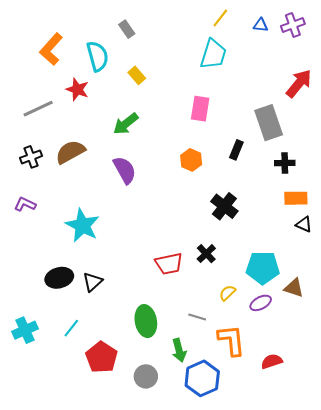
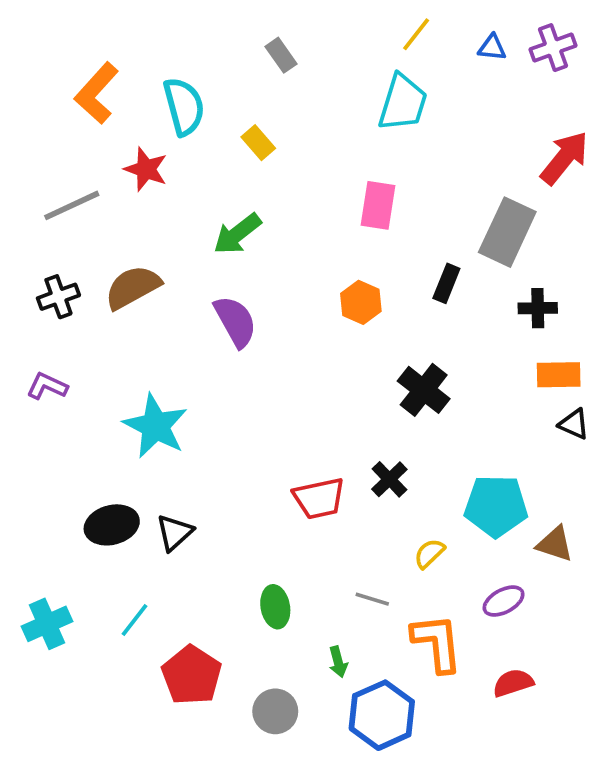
gray rectangle: (127, 29) -> (281, 55), moved
gray rectangle: (269, 123) -> (507, 232), turned 44
purple ellipse: (261, 303) -> (504, 601), moved
green ellipse: (146, 321) -> (275, 607), size x0.7
green arrow: (179, 350) -> (338, 662), size x0.7

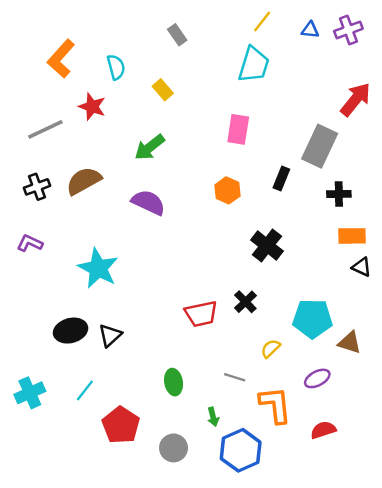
cyan semicircle: (184, 106) -> (116, 67), size x0.7
purple semicircle: (235, 321) -> (148, 202), turned -36

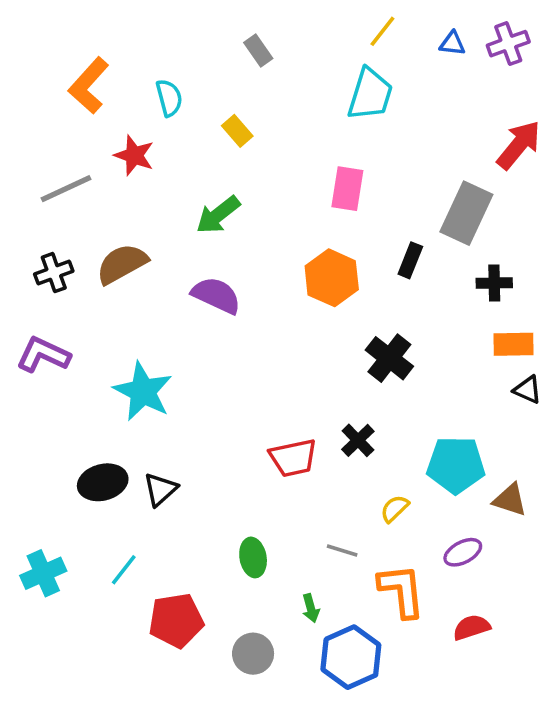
orange hexagon: (227, 190) -> (332, 278), size x1.4
purple L-shape: (30, 243) -> (43, 355), size x1.4
red pentagon: (121, 425) -> (176, 620), turned 30

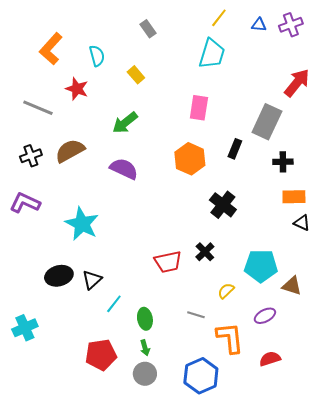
gray line: (66, 189) -> (38, 108), turned 48
cyan line: (124, 570) -> (114, 304), moved
green arrow: (311, 608) -> (145, 348), moved

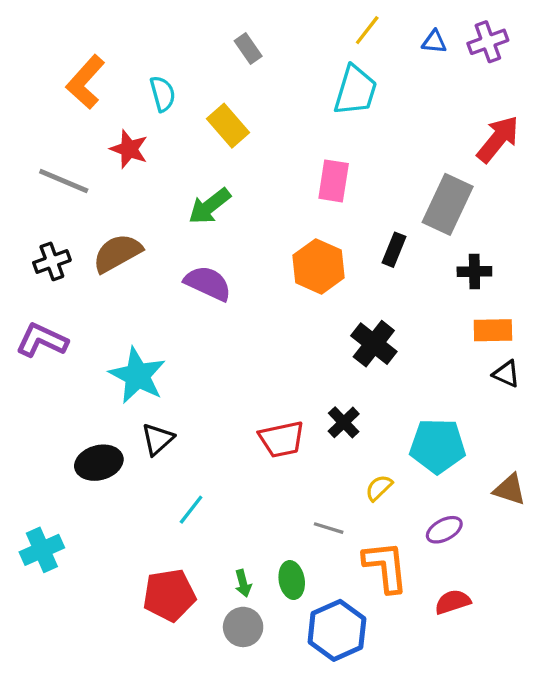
yellow rectangle: (136, 75) -> (228, 126), size x1.4
black triangle: (92, 280) -> (158, 439), moved
brown triangle: (292, 286) -> (510, 489), moved
green ellipse: (145, 319) -> (292, 580), moved

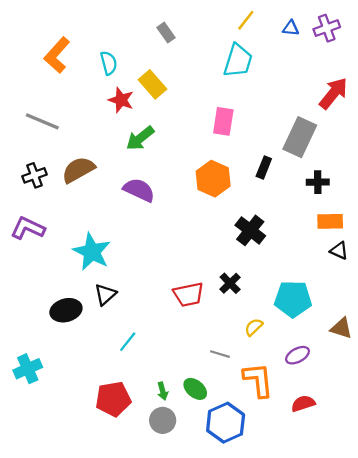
red star: (129, 149) -> (121, 100), moved
green ellipse: (292, 580) -> (195, 389), turned -40

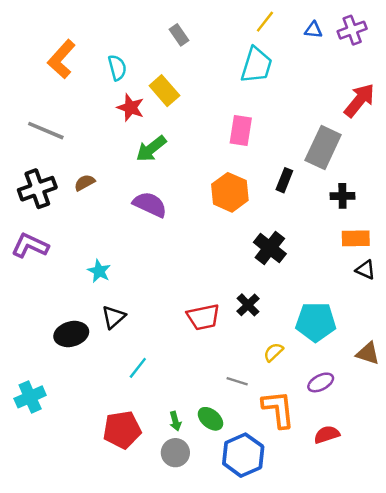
brown semicircle: (78, 170) -> (85, 183), size x0.6
black cross: (34, 175) -> (37, 189), size x1.4
cyan star: (92, 252) -> (99, 271), size x0.6

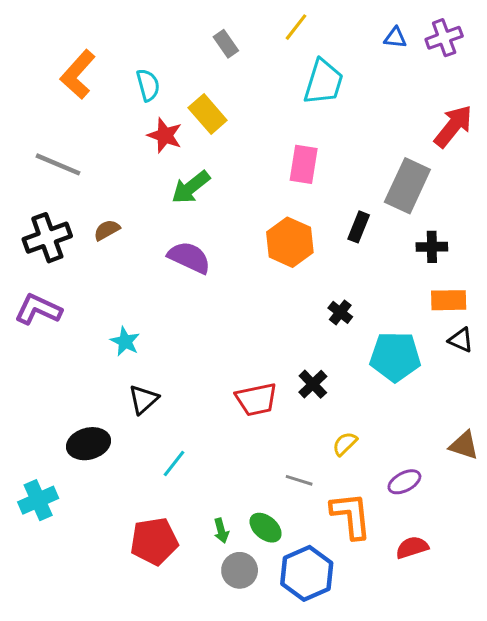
yellow line: (265, 22) -> (296, 27), moved
black cross: (270, 248) -> (340, 312), size x0.6
cyan pentagon: (316, 322) -> (395, 357), moved
black ellipse: (71, 334) -> (88, 444), moved
gray circle: (175, 453) -> (240, 570), moved

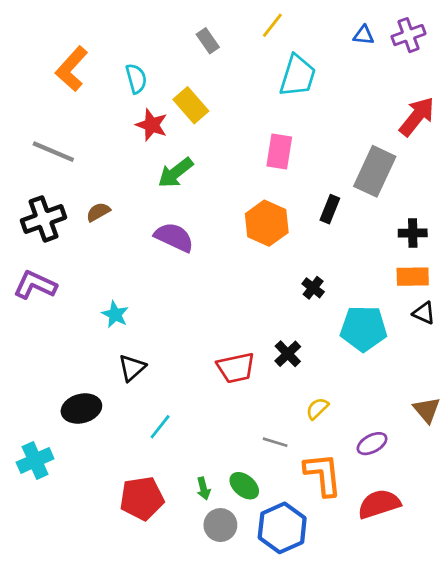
black cross: (432, 247) -> (413, 233), moved
brown triangle: (464, 445) -> (427, 410), turned 32
red semicircle: (412, 547) -> (379, 504), size x1.4

